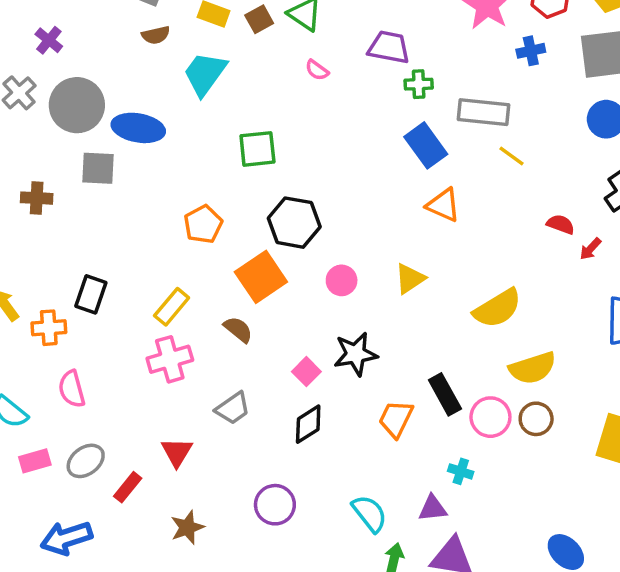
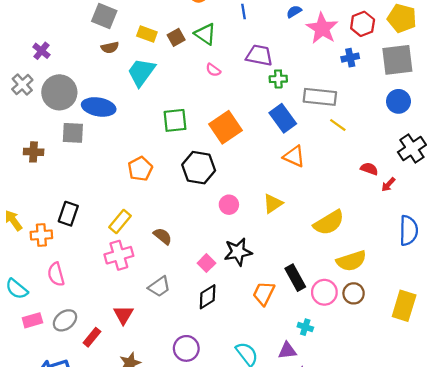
orange square: (261, 277) -> (226, 127), moved

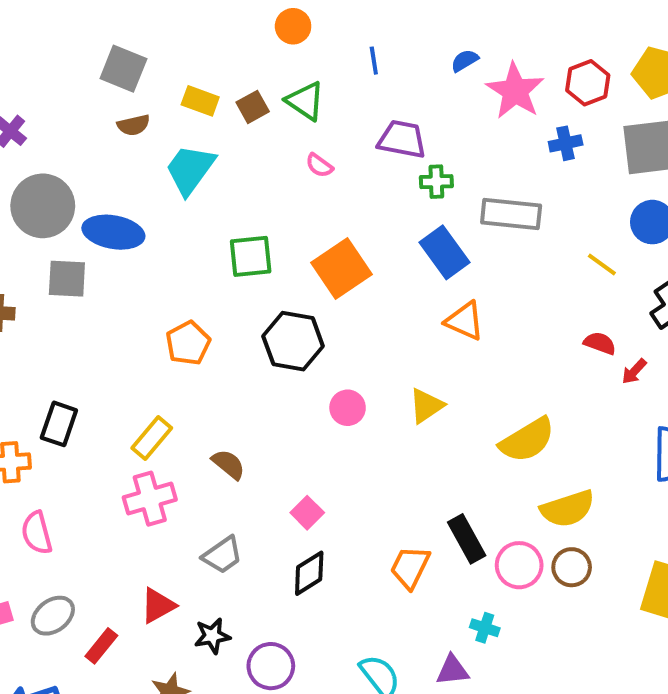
yellow line: (338, 125) -> (602, 264), moved
black star: (238, 252) -> (212, 636), moved, size x0.7
red triangle: (123, 315) -> (158, 606), turned 30

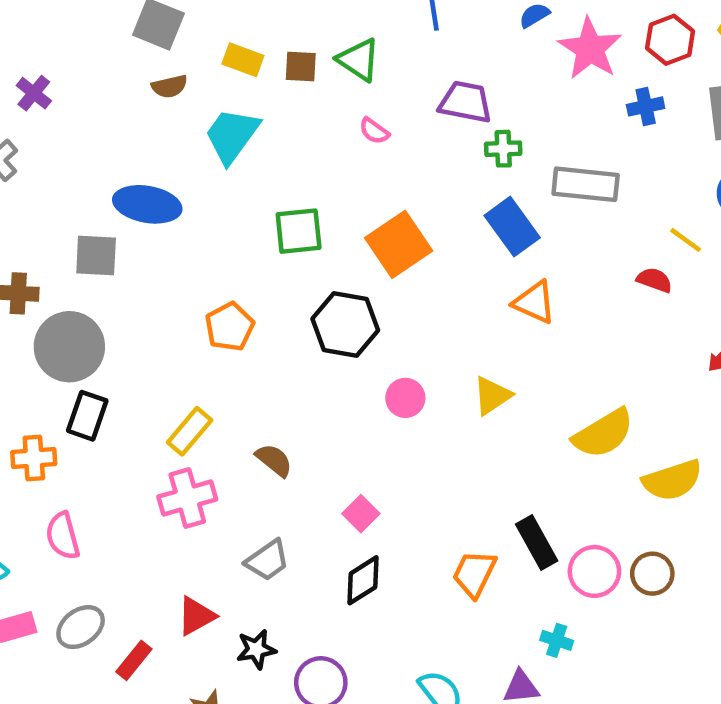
brown square: (253, 107) -> (301, 66), turned 32
gray circle: (43, 206) -> (69, 347), moved
red semicircle: (600, 343) -> (654, 280), moved
yellow semicircle: (568, 509) -> (672, 480), moved

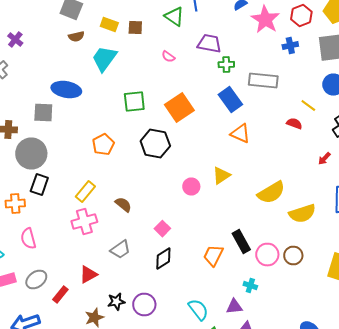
green triangle: (359, 60) -> (174, 16), moved
pink circle: (405, 398) -> (191, 186), moved
black star: (256, 649) -> (116, 302), moved

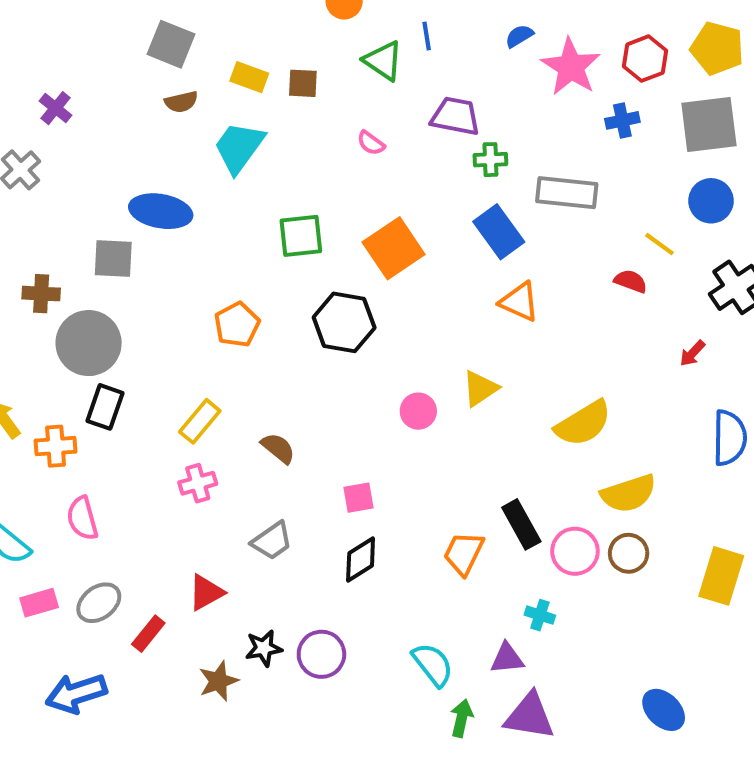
yellow semicircle: (302, 214) -> (629, 493), moved
pink cross: (84, 222) -> (198, 483), size x0.7
pink square: (162, 228) -> (359, 498), turned 35

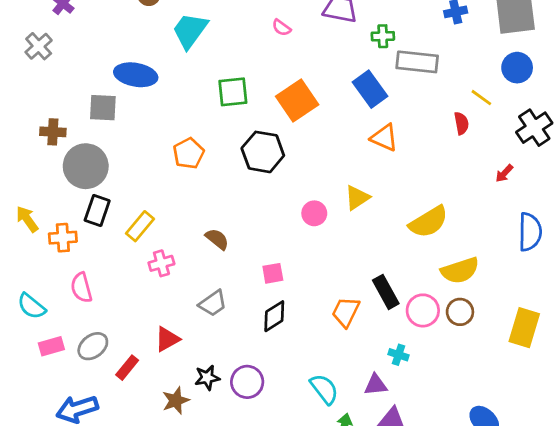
green cross: (490, 160) -> (383, 36), moved
red semicircle: (631, 281) -> (461, 123), turned 60
yellow rectangle: (200, 421) -> (140, 226), moved

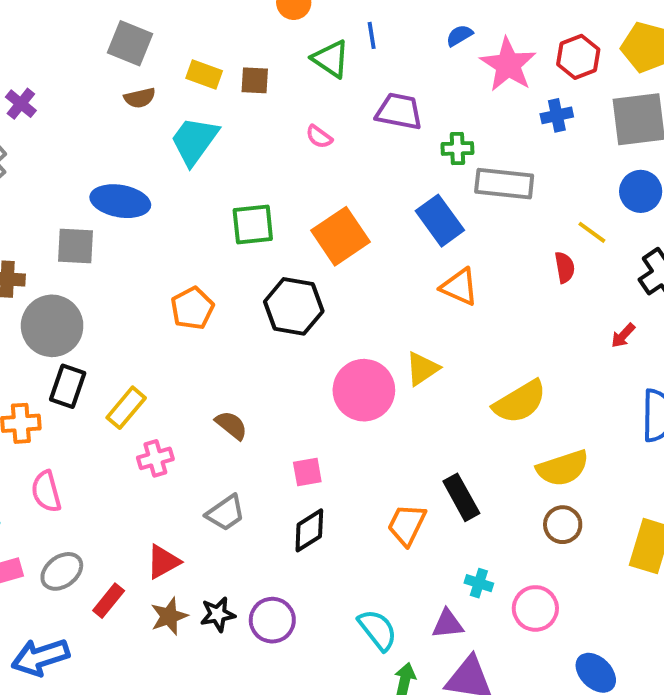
pink circle: (314, 213) -> (364, 390), size x1.8
pink circle: (423, 310) -> (535, 608), moved
brown star: (176, 400) -> (169, 616), moved

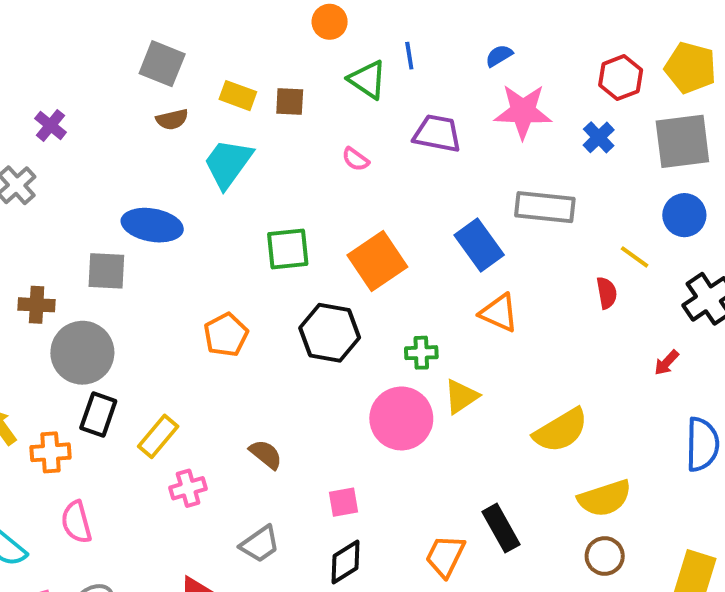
pink star: (508, 65) -> (523, 111), moved, turned -30
blue cross: (557, 115) -> (599, 137), turned -32
green cross: (457, 148) -> (421, 353), moved

